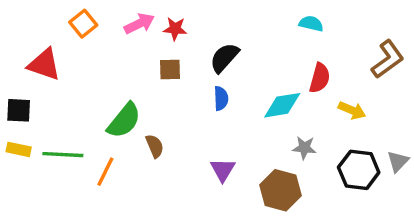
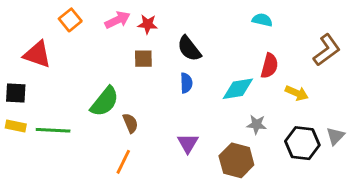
black semicircle: (224, 58) -> (189, 49), turned -80
orange line: (105, 172) -> (123, 162), moved

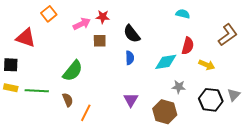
pink arrow: (118, 20) -> (82, 24), moved
brown semicircle: (130, 123) -> (68, 100), moved

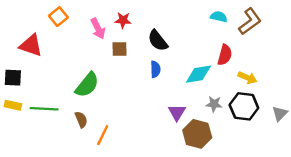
pink arrow: (82, 24) -> (98, 29), turned 90
brown L-shape: (228, 35) -> (250, 21), moved
purple triangle: (131, 100) -> (177, 112), moved
black hexagon: (211, 100) -> (244, 106), moved

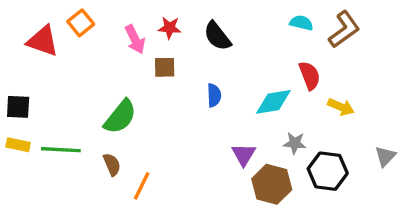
black semicircle: (158, 41) -> (217, 36), moved
red triangle: (31, 45) -> (43, 41), moved
red semicircle: (225, 55) -> (310, 76), turned -36
black hexagon: (244, 106) -> (328, 171), moved

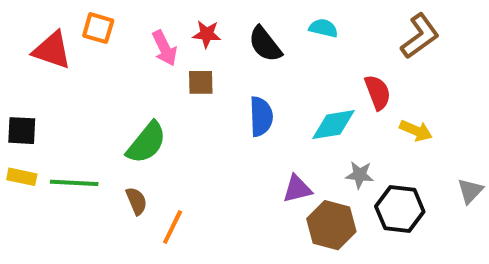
orange square: (81, 23) -> (98, 28), turned -35
cyan semicircle: (301, 23) -> (323, 28), moved
blue semicircle: (214, 95) -> (261, 117), size x1.4
purple triangle: (244, 155) -> (297, 189), turned 45

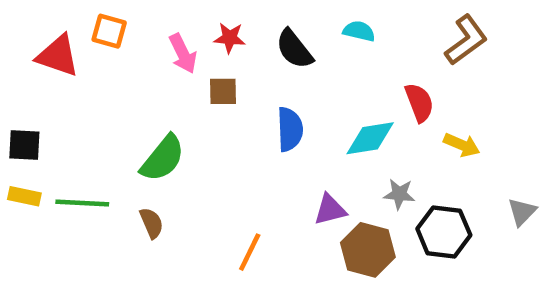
orange line: (173, 227) -> (250, 252), moved

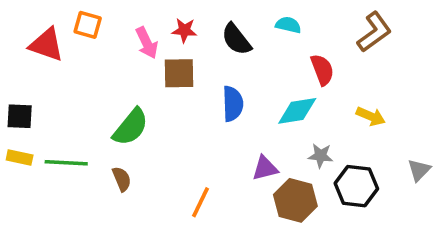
brown square: (223, 91) -> (179, 73), size x1.4
red semicircle: (419, 103) -> (322, 70), moved

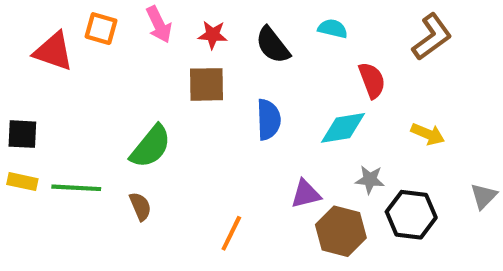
pink arrow: (147, 43) -> (159, 24), moved

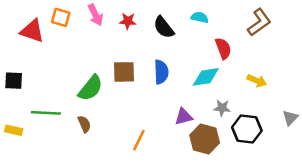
brown square: (206, 84) -> (124, 72), moved
yellow rectangle: (22, 182) -> (14, 130), moved

